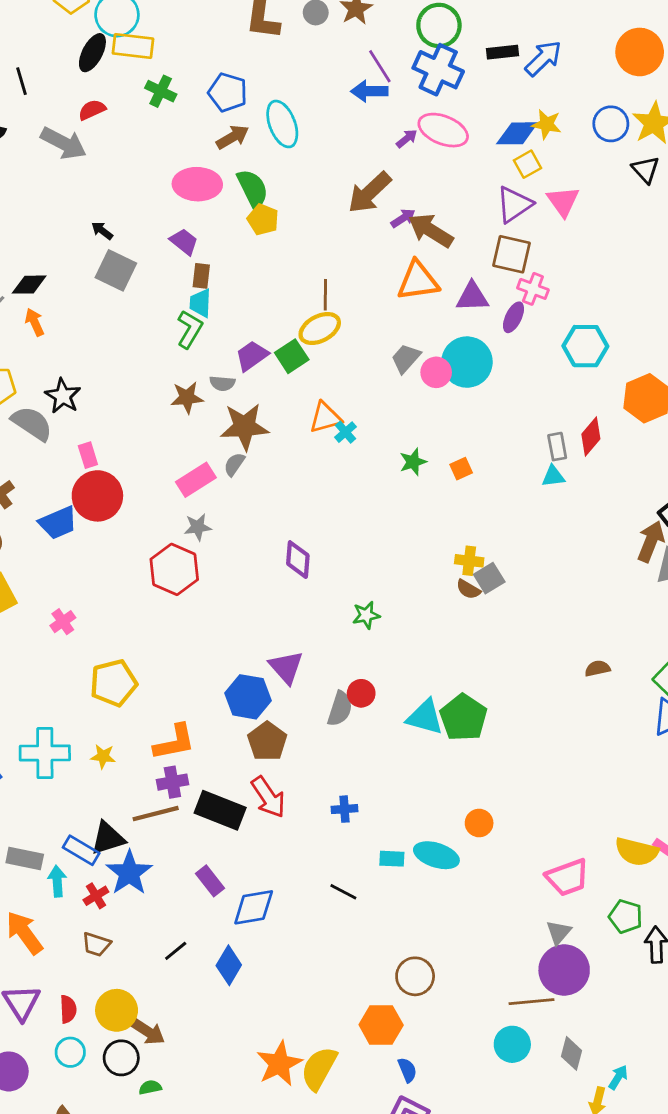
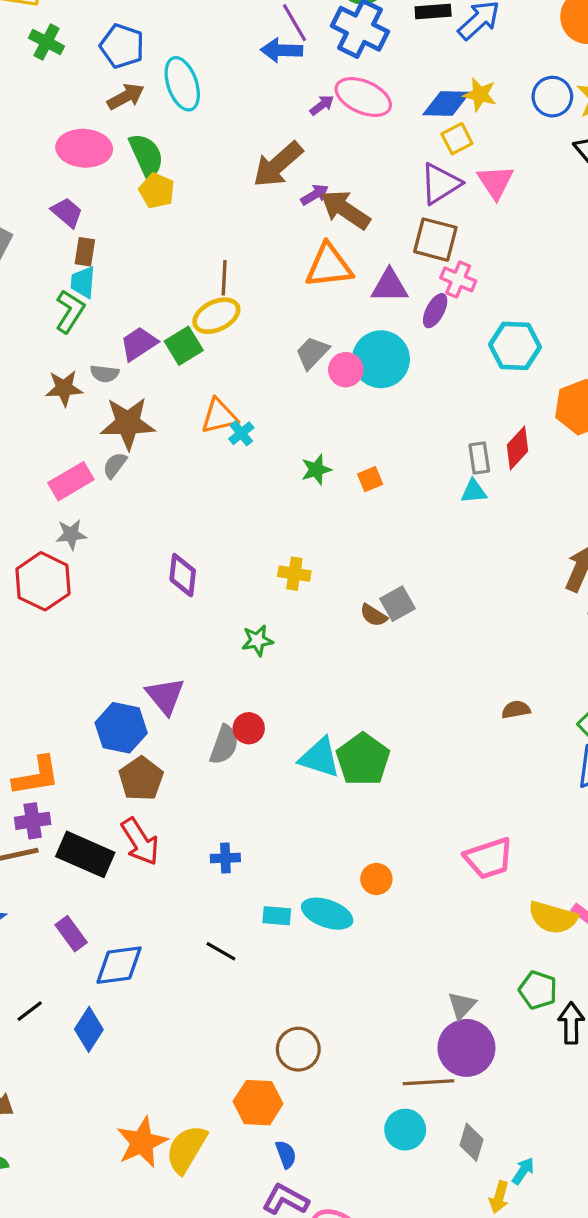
yellow cross: (469, 561) -> (294, 574), moved
pink trapezoid: (567, 877) -> (489, 858), moved

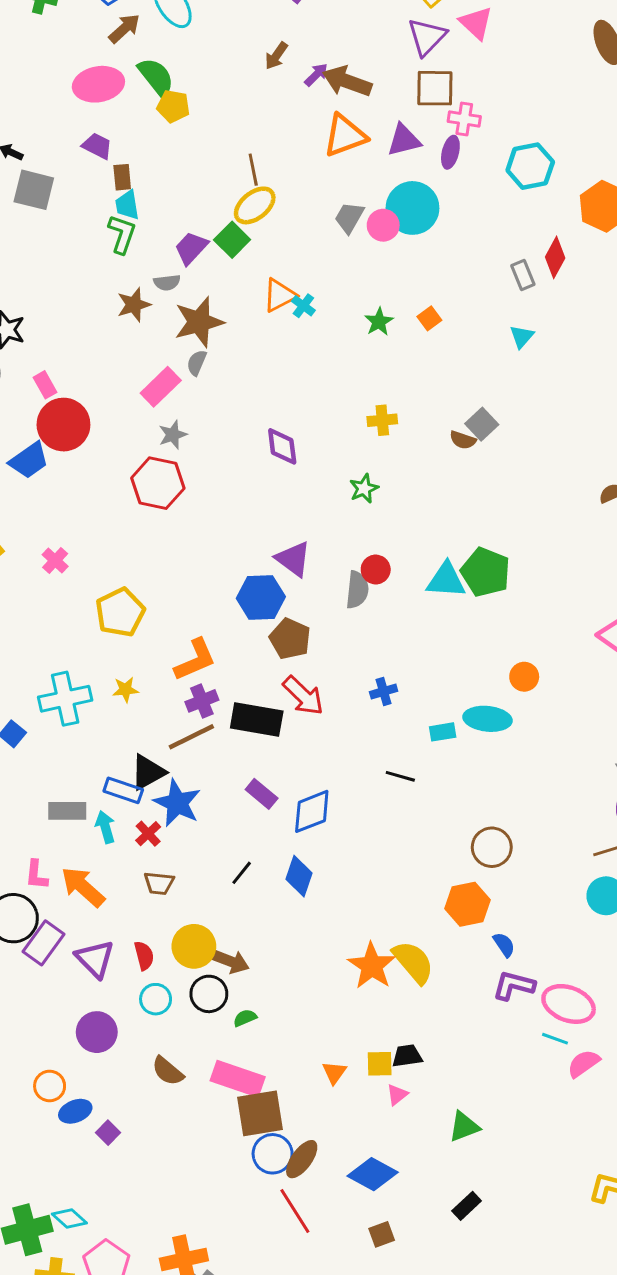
brown arrow: (278, 165) -> (276, 56), size x0.6
cyan triangle: (474, 491) -> (522, 337), moved, turned -30
yellow semicircle: (186, 1149) -> (413, 962), turned 123

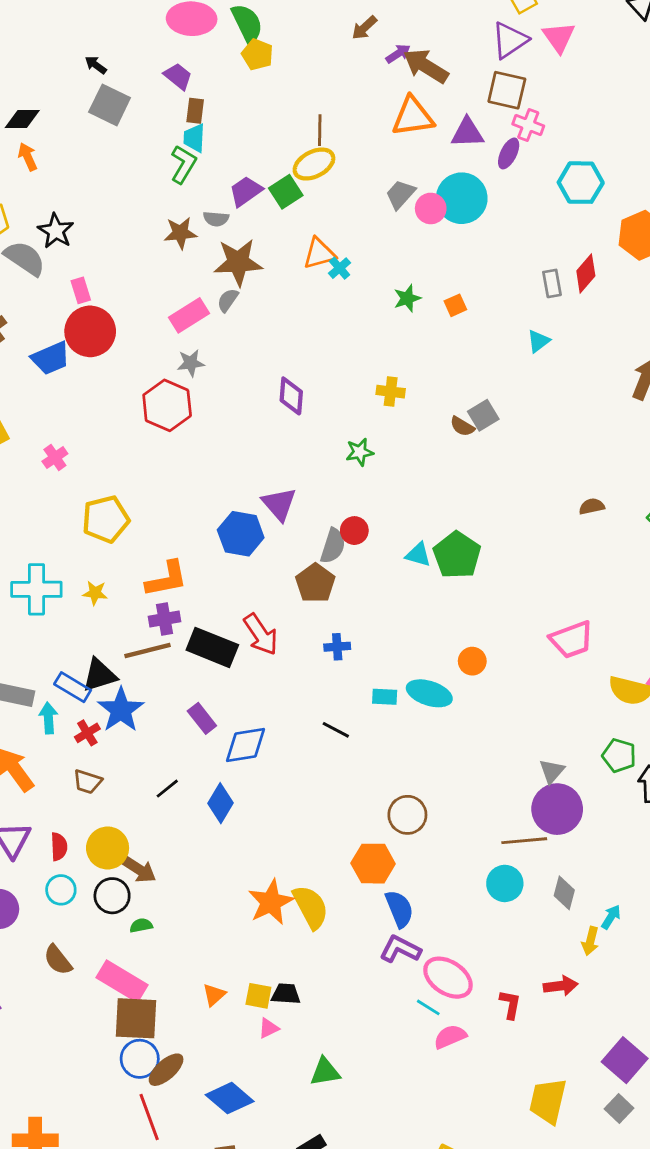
cyan triangle: (446, 580) -> (418, 555), size x0.7
brown pentagon: (290, 639) -> (315, 583), moved
blue semicircle: (504, 945) -> (399, 909), size x1.5

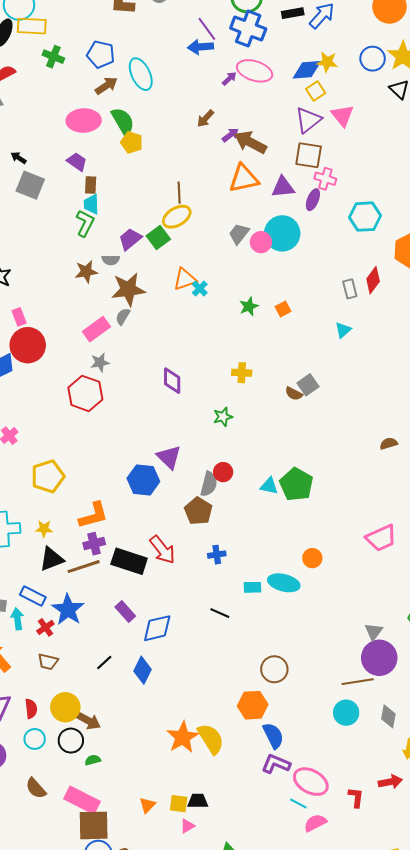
black triangle: (99, 675) -> (52, 559), moved

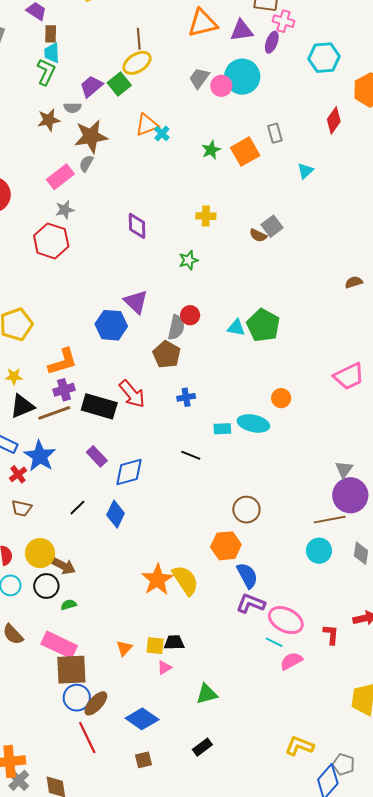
gray rectangle: (350, 289) -> (275, 133), moved
orange square: (283, 309) -> (245, 152), size x1.8

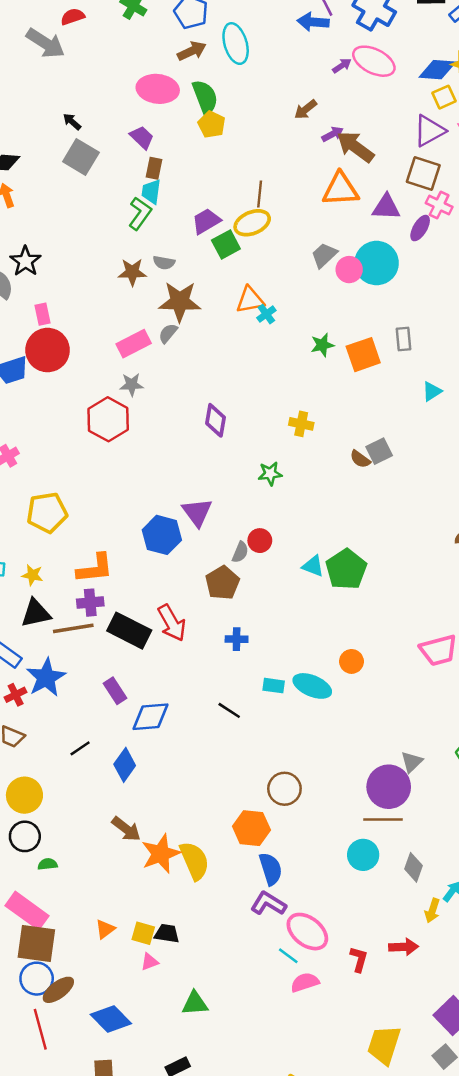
purple trapezoid: (91, 86) -> (206, 221), moved
gray semicircle: (176, 327) -> (240, 552), size x0.7
purple circle: (350, 495) -> (389, 787), moved
brown arrow: (63, 566) -> (126, 829), moved

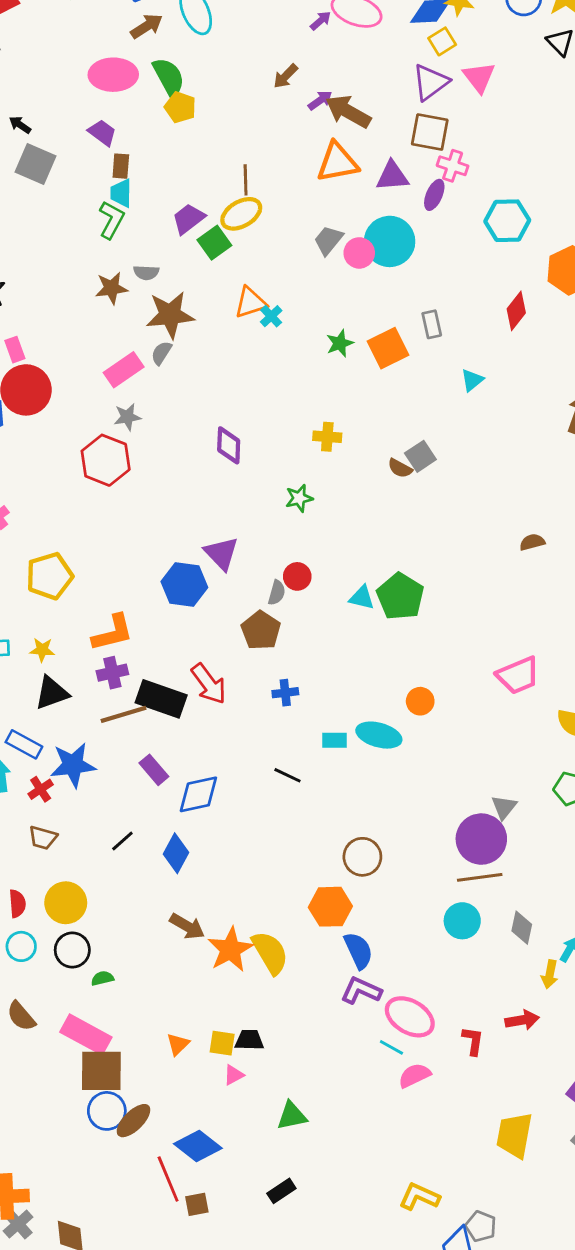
brown line: (73, 628) -> (123, 714), moved
blue star: (46, 677) -> (73, 765), turned 30
red line: (40, 1029) -> (168, 1179), moved

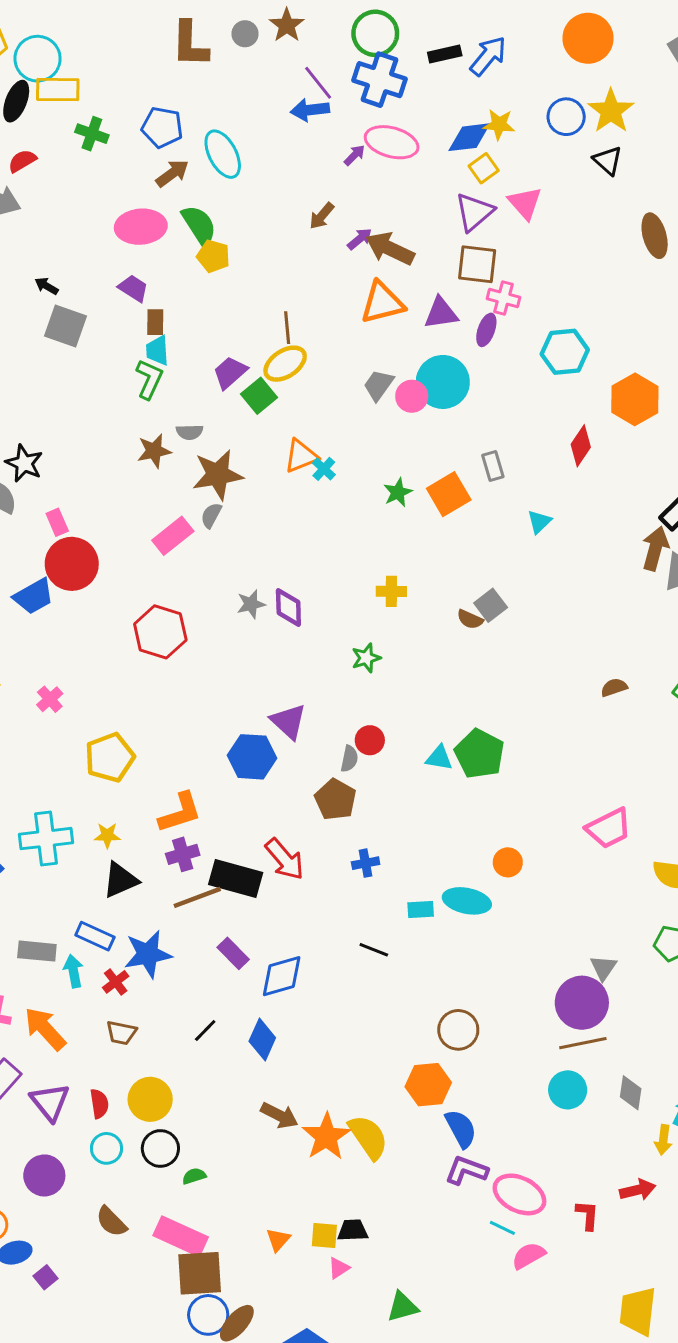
gray star: (127, 417) -> (251, 604), moved

